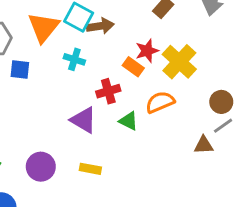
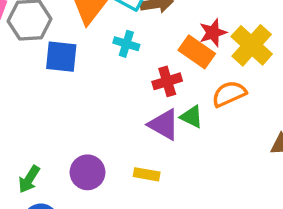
orange rectangle: (133, 67) -> (197, 52), size x1.4
blue square: (20, 70) -> (61, 57), size x1.4
purple triangle: (84, 120) -> (164, 125), moved

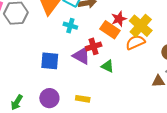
blue square: (61, 57) -> (50, 61), moved
orange semicircle: (229, 94) -> (135, 42), moved
purple triangle: (164, 125) -> (81, 56), moved

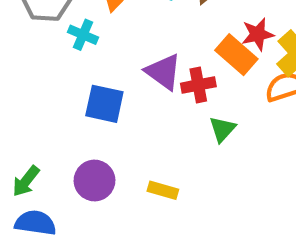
cyan cross: (70, 26) -> (83, 35), moved
purple triangle: (81, 56) -> (163, 72), moved
green triangle: (108, 66) -> (222, 129), turned 40

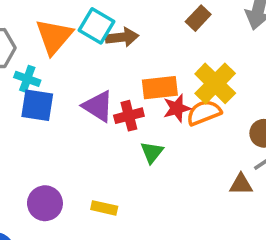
red star: (258, 34) -> (177, 108), moved
orange rectangle: (236, 55) -> (160, 88), turned -44
blue square: (104, 104) -> (37, 105), moved

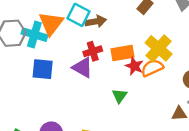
cyan cross: (27, 79) -> (34, 35), moved, size x1.5
red star: (177, 108) -> (134, 66), turned -30
red cross: (129, 116) -> (93, 51), moved

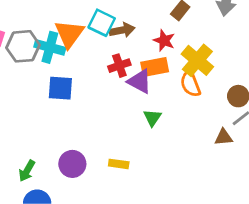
red star: (134, 66) -> (164, 41), moved
purple triangle: (83, 68) -> (140, 81), moved
orange semicircle: (152, 68) -> (190, 84), turned -85

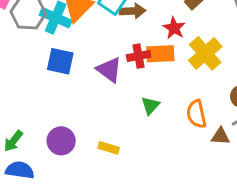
red cross: (119, 66) -> (139, 56), moved
purple triangle: (140, 81) -> (109, 70), moved
orange semicircle: (190, 84) -> (196, 114), moved

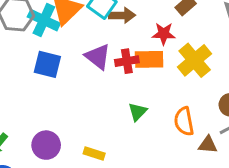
red star: (174, 28) -> (164, 34), turned -30
purple triangle: (109, 70) -> (98, 57), moved

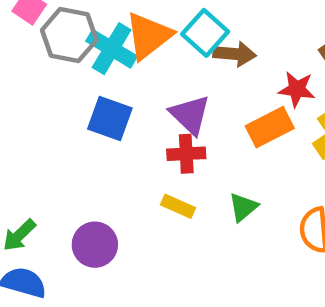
orange rectangle: (149, 59) -> (270, 127), turned -32
red cross: (127, 61) -> (186, 154), moved
yellow rectangle: (94, 153) -> (178, 206), moved

